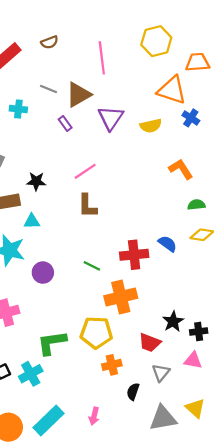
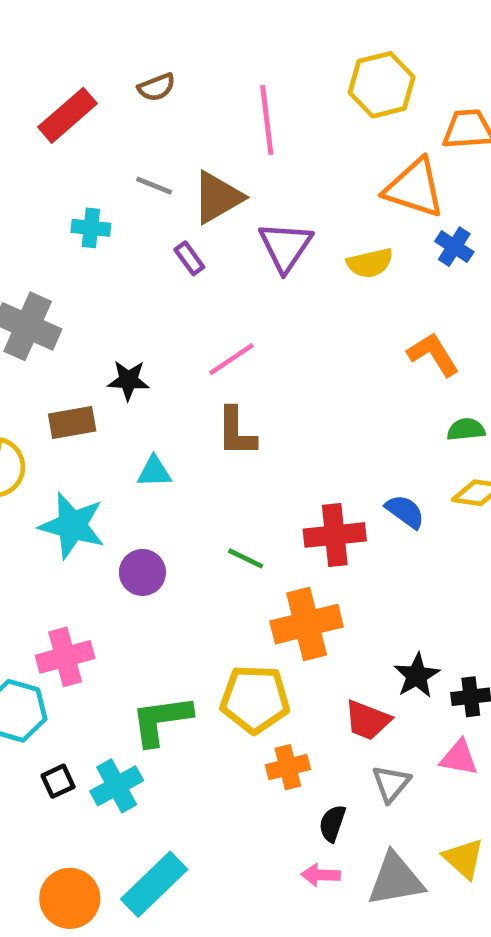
cyan triangle: (32, 221) -> (154, 472), moved
pink arrow: (94, 416) -> (321, 875), moved, turned 78

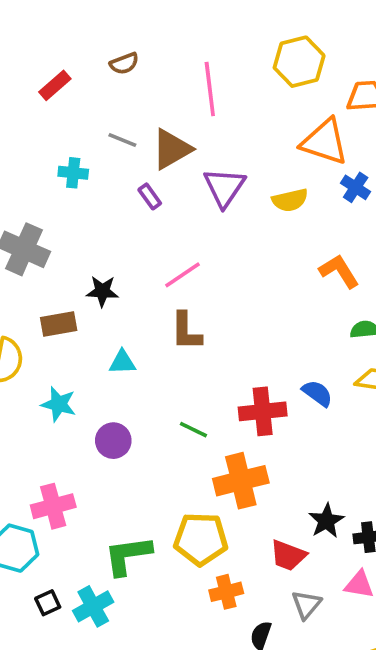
red rectangle: (67, 115) -> (55, 85), size x0.7
cyan star: (72, 526) -> (59, 404), size x0.7

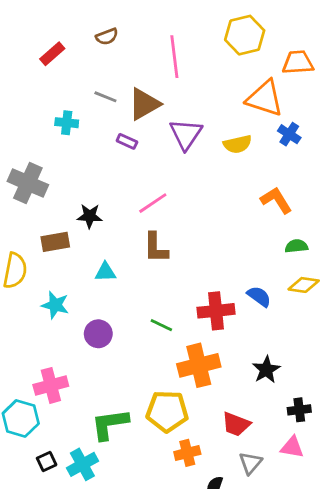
purple rectangle: (150, 196) -> (127, 141), turned -30
black star: (326, 521) -> (266, 370), moved

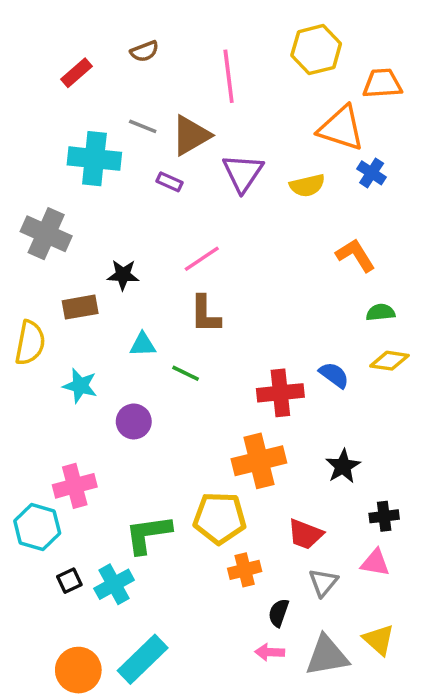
cyan cross: (67, 123) -> (94, 159), size x1.8
green line: (161, 325) -> (186, 373), moved

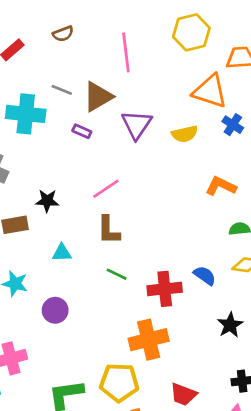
orange L-shape: (355, 255) -> (221, 186), turned -32
green line: (186, 373) -> (117, 274), moved
black star: (343, 466) -> (230, 325), moved

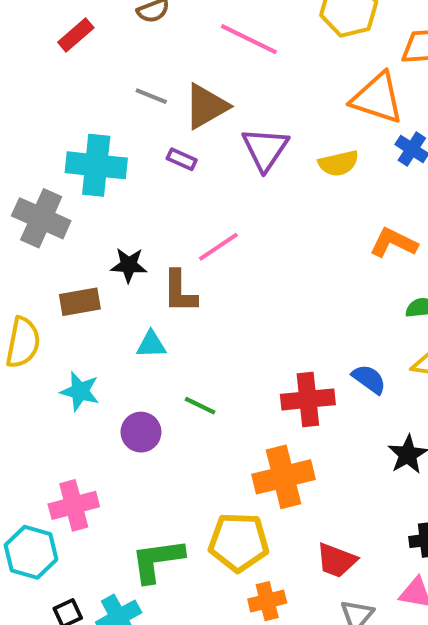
pink line: (126, 52) -> (249, 39), turned -57
cyan cross: (26, 114) -> (96, 165), moved
brown L-shape: (109, 230) -> (180, 292), moved
green line: (117, 274) -> (200, 406), moved

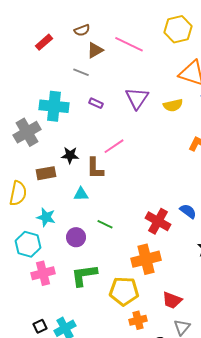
brown triangle: (206, 106) -> (95, 50), moved, size x0.7
gray cross: (41, 218) -> (27, 132), turned 36
red cross: (308, 399) -> (158, 221), turned 35
cyan hexagon: (31, 552) -> (28, 244), moved
green L-shape: (157, 560) -> (84, 275), moved

